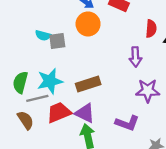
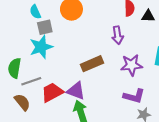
cyan semicircle: (43, 35) -> (35, 12), moved, turned 56
cyan star: (50, 81) -> (41, 47), moved
brown rectangle: (88, 84) -> (92, 64), moved
purple L-shape: (127, 123) -> (134, 96), moved

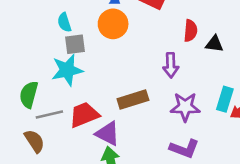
red trapezoid: (52, 92) -> (84, 115), moved

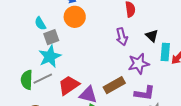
black triangle: (214, 44) -> (152, 36), moved, turned 48
brown rectangle: (133, 99) -> (114, 85), moved
gray line: (49, 114) -> (43, 79), moved

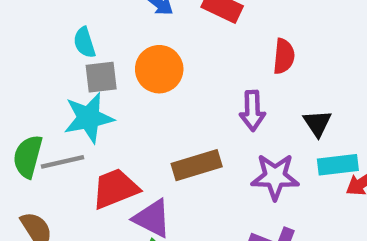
orange circle: (75, 17) -> (159, 69), moved
cyan rectangle: (165, 52) -> (338, 165), turned 66
brown rectangle: (114, 85) -> (197, 165), moved

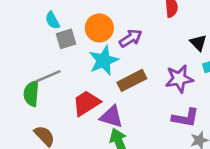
purple arrow: (252, 111) -> (131, 38), moved, turned -110
cyan star: (89, 118) -> (104, 61), moved
gray line: (63, 162) -> (48, 76), moved

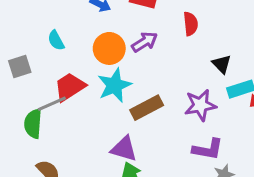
purple arrow: (131, 38) -> (145, 42), moved
gray square: (66, 39) -> (20, 67), moved
red trapezoid: (86, 103) -> (70, 87), moved

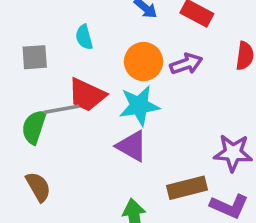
red trapezoid: (70, 87) -> (87, 95), turned -136
brown rectangle: (147, 108) -> (187, 188), moved
purple triangle: (124, 149) -> (132, 146), moved

